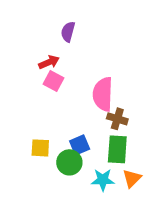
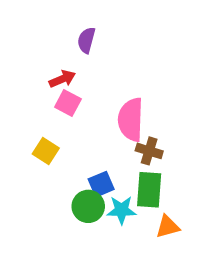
yellow square: (40, 148) -> (46, 151), moved, turned 30
orange triangle: (132, 178) -> (168, 227), turned 30
cyan star: (103, 180) -> (121, 210), moved

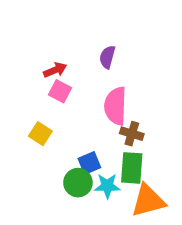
purple semicircle: (86, 40) -> (107, 57), moved
orange triangle: (168, 227) -> (148, 201), size x1.6

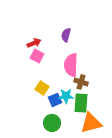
yellow square: (40, 134) -> (42, 88), moved
green circle: (78, 183) -> (52, 123), moved
cyan star: (107, 186) -> (66, 96), moved

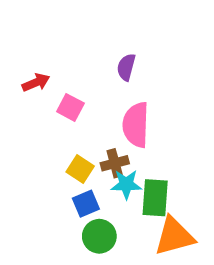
red arrow: (34, 43) -> (36, 82), moved
brown cross: (81, 82) -> (115, 163), moved, turned -32
blue square: (55, 100) -> (86, 204), moved

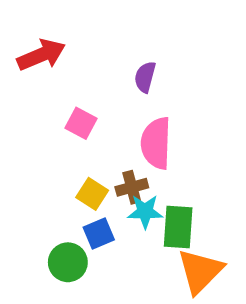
red arrow: (36, 82) -> (41, 55), moved, size x1.5
green circle: (99, 236) -> (68, 262), moved
orange triangle: (174, 236) -> (200, 271), turned -30

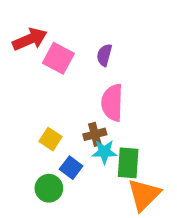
pink square: (81, 123) -> (58, 58), moved, size x1.4
yellow square: (92, 194) -> (50, 139), moved
blue square: (99, 234) -> (71, 168), turned -30

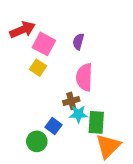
yellow square: (50, 139) -> (38, 68), moved

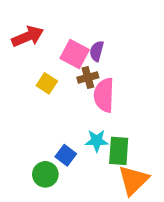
pink square: (44, 44) -> (75, 54), moved
brown cross: (71, 101) -> (88, 77), moved

